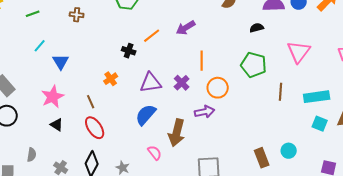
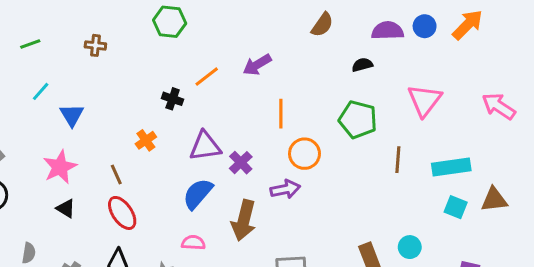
purple cross: (182, 83) -> (241, 163), moved
pink semicircle: (155, 153) -> (193, 243), moved, turned -49

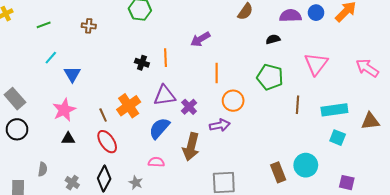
orange line: (207, 77) -> (165, 58), moved, turned -54
orange cross: (146, 140) -> (129, 106), moved, size x1.6
brown triangle: (494, 200) -> (370, 121), moved
black triangle: (66, 209) -> (68, 139), turned -32
cyan circle: (410, 247) -> (306, 165), size x1.5

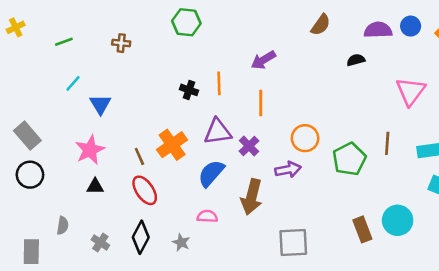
orange line: (217, 73) -> (261, 103), moved
green pentagon: (270, 77) -> (349, 159), moved, turned 30

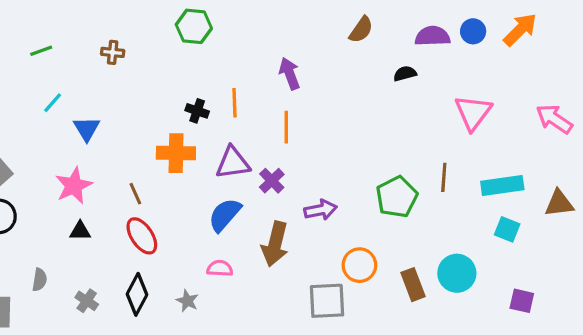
purple arrow: (263, 60) -> (290, 74), turned 100
orange circle: (305, 138) -> (359, 265), moved
orange cross: (172, 145) -> (176, 153), moved, turned 36

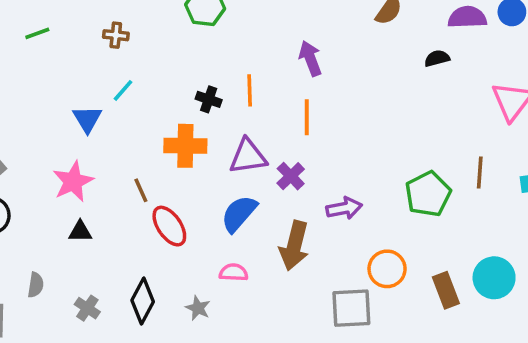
cyan line: (53, 103) -> (123, 90), moved
red ellipse: (142, 236) -> (169, 226), moved

